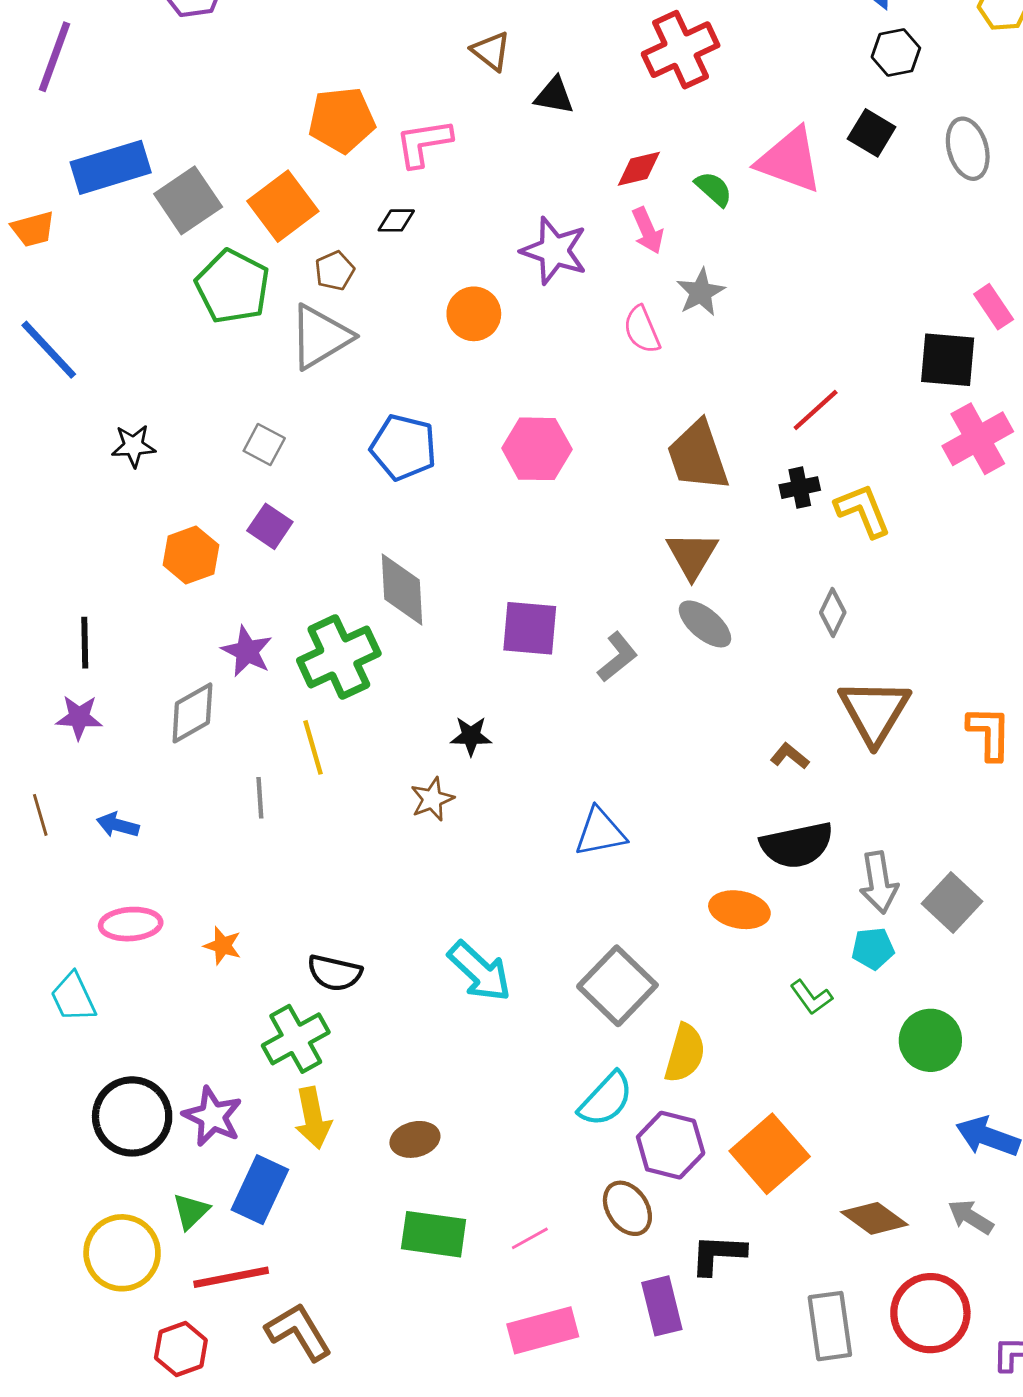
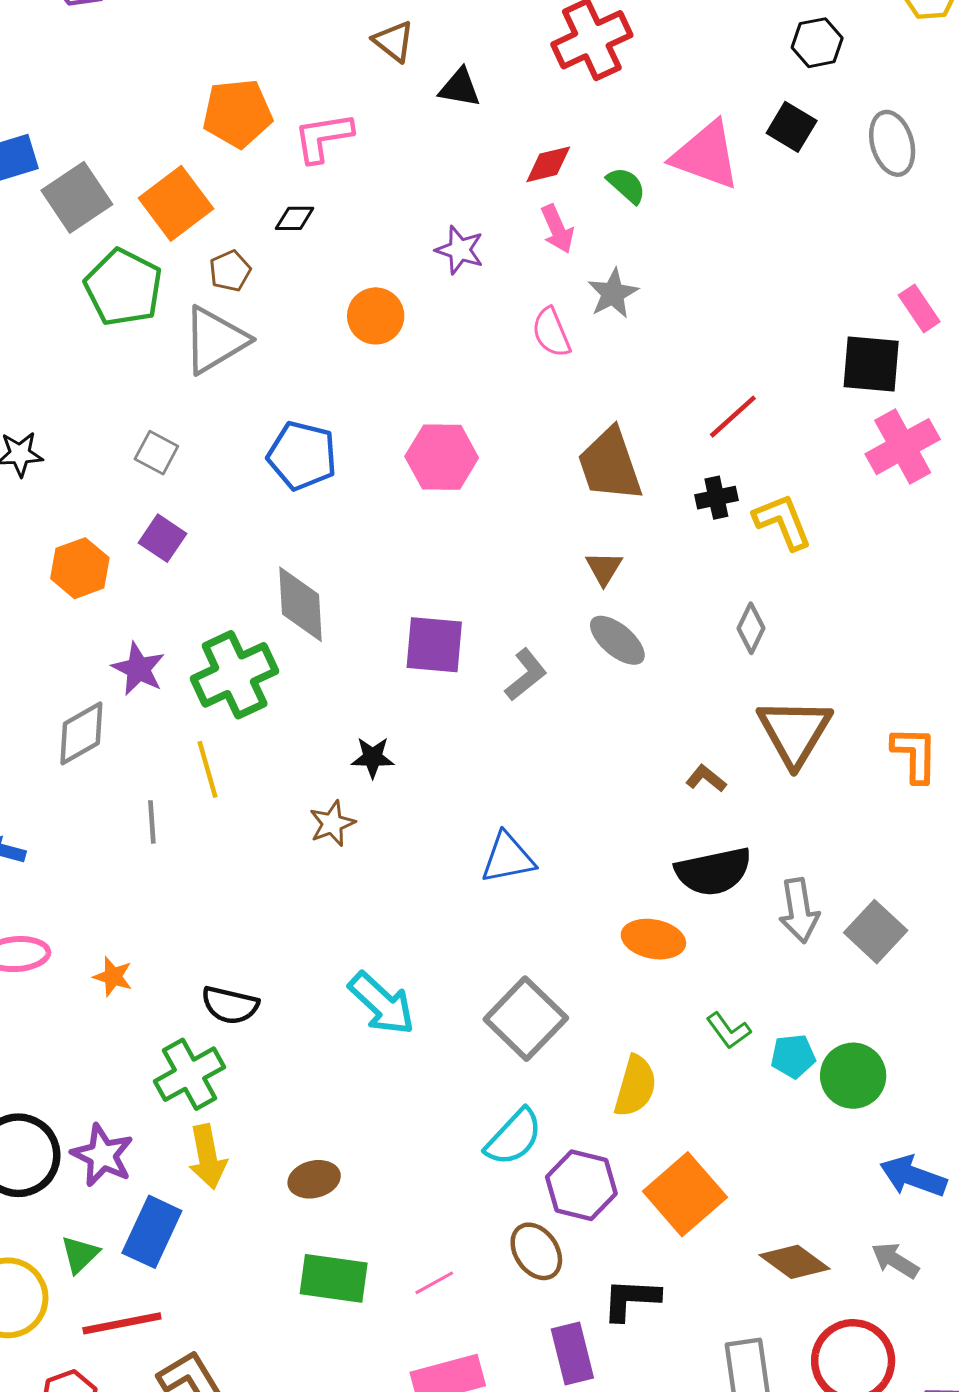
purple star: (554, 251) -> (460, 250), size x0.7
brown triangle: (692, 555) -> (604, 568), size x0.7
cyan pentagon: (873, 948) -> (793, 1056), moved
yellow semicircle: (685, 1053) -> (635, 1086), moved

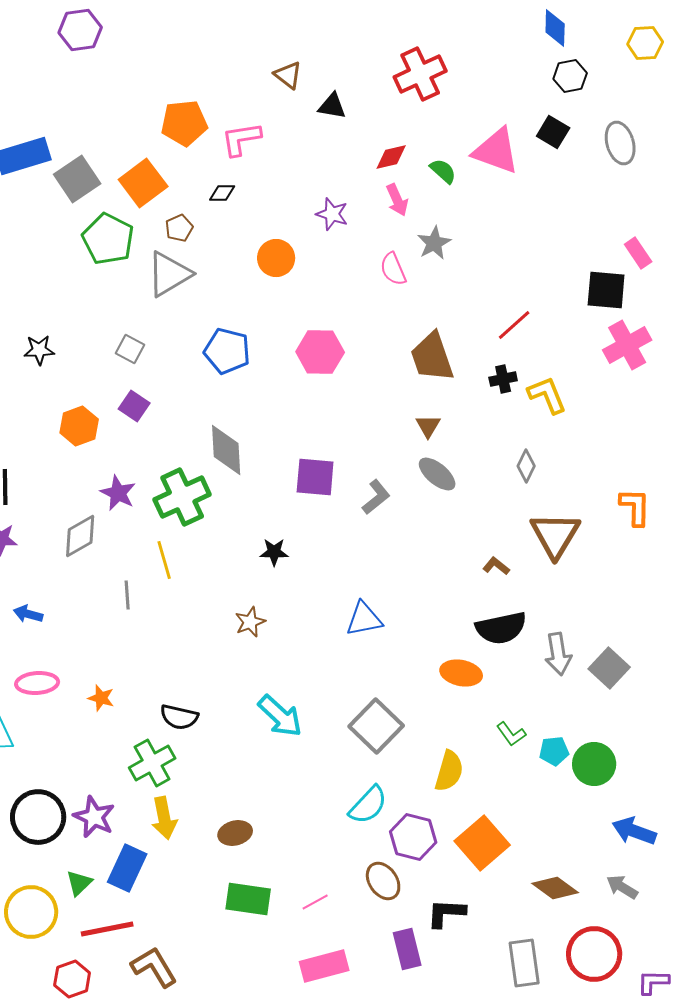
orange L-shape: (915, 754) -> (635, 507), moved
brown star: (332, 823) -> (250, 622), moved

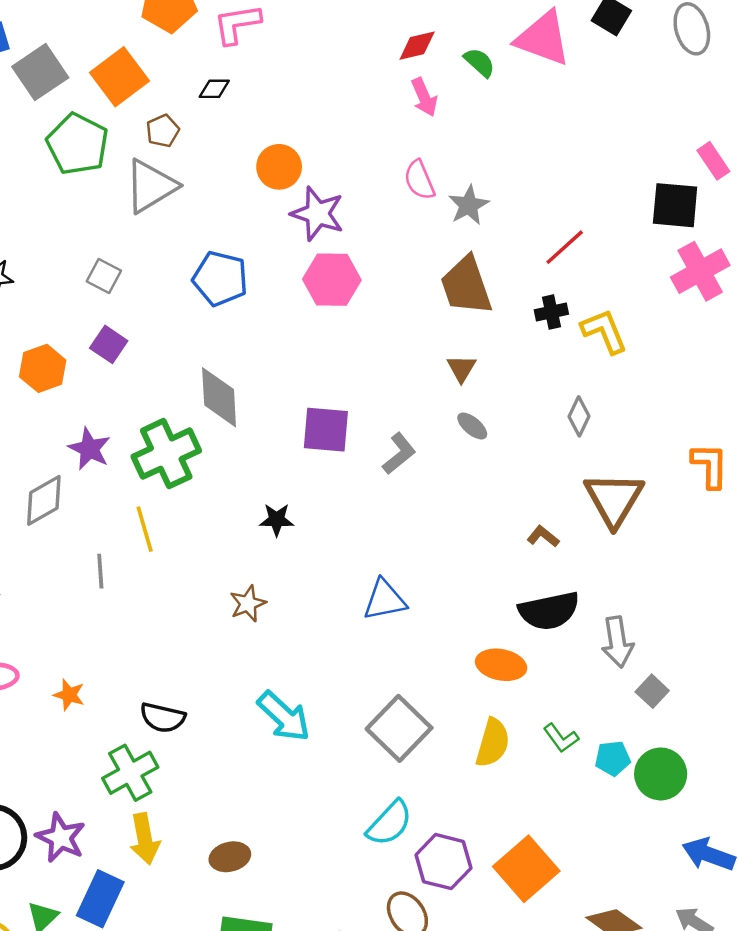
purple star: (332, 214) -> (317, 214), moved, size x1.4
gray star: (434, 243) -> (469, 205), moved
gray ellipse: (437, 474) -> (472, 426), size x0.7
gray square: (609, 668) -> (652, 691), moved, size x0.7
yellow semicircle: (449, 771) -> (493, 743), moved

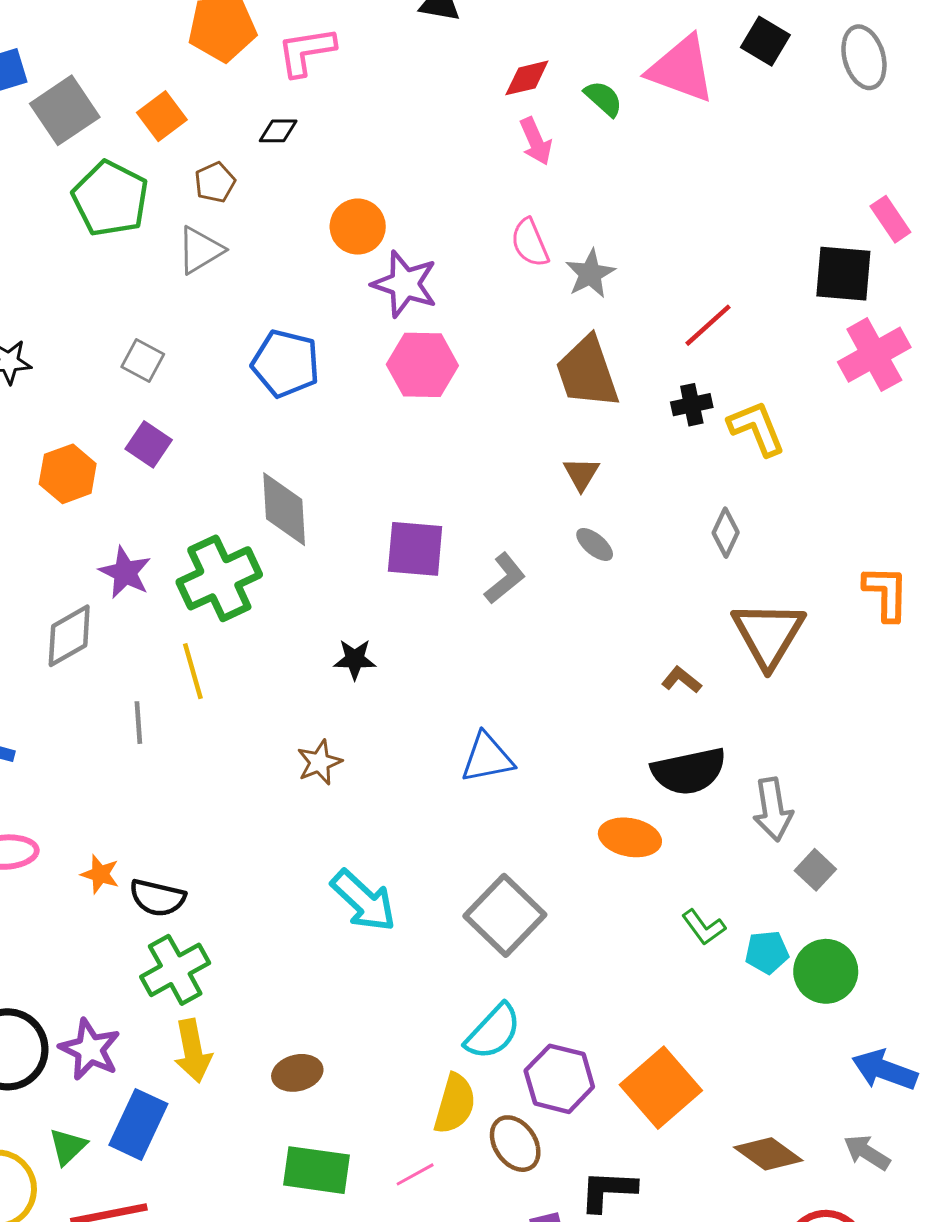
orange square: (119, 77) -> (162, 116), size x0.7
gray triangle: (151, 186) -> (200, 250), size x0.7
black semicircle: (163, 718) -> (157, 898), moved
yellow semicircle: (493, 743) -> (455, 1104), moved

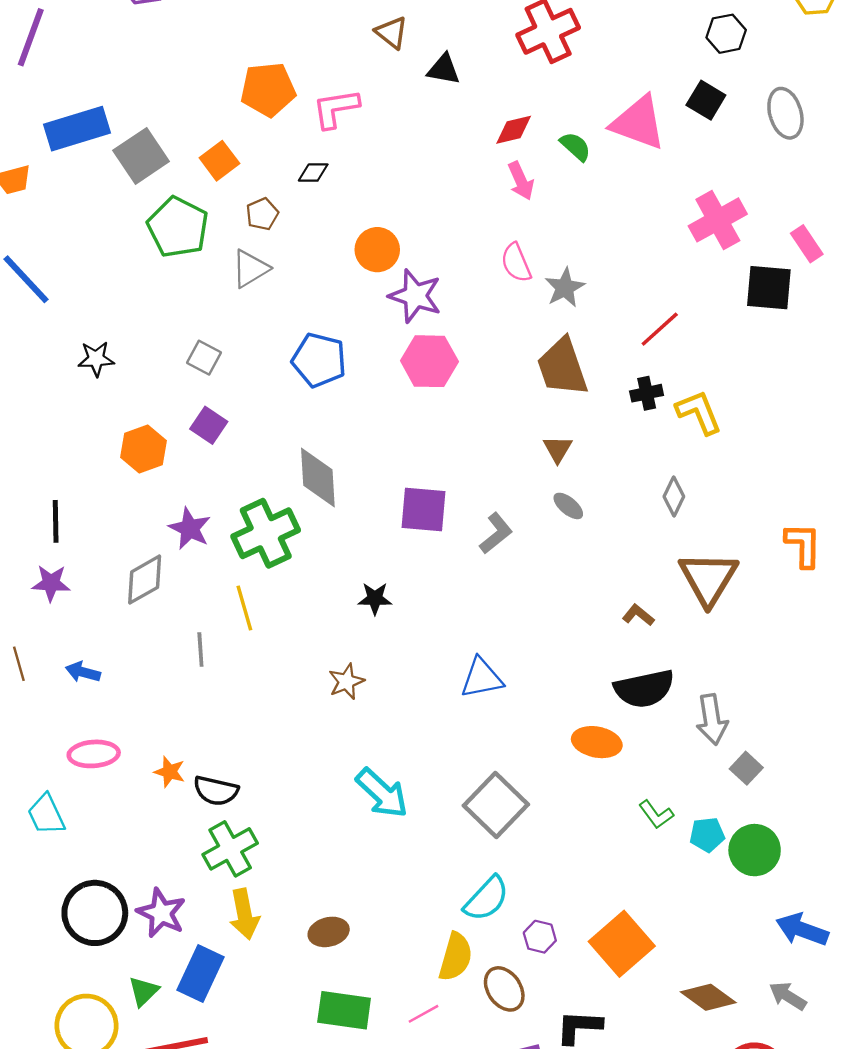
pink cross: (874, 355) -> (718, 220), moved
purple hexagon: (559, 1079) -> (540, 937), size x0.6

